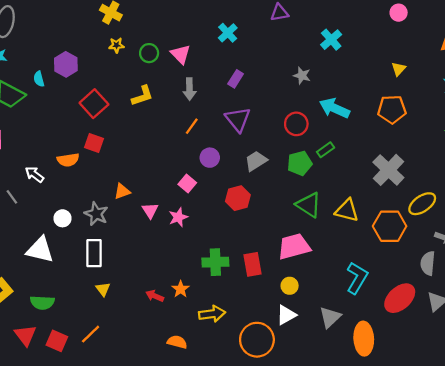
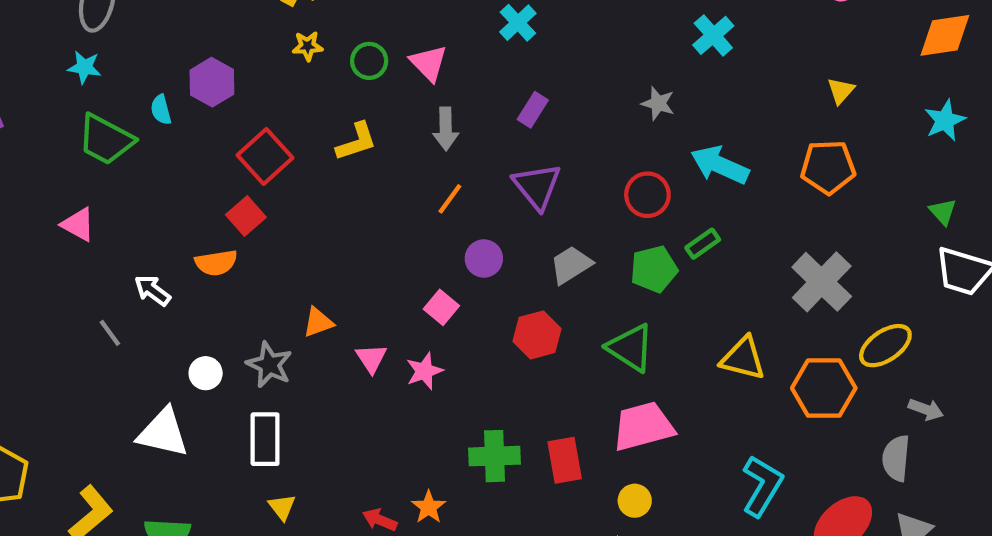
red square: (94, 143) -> (246, 216), moved, turned 30
green triangle: (309, 205) -> (630, 348), moved

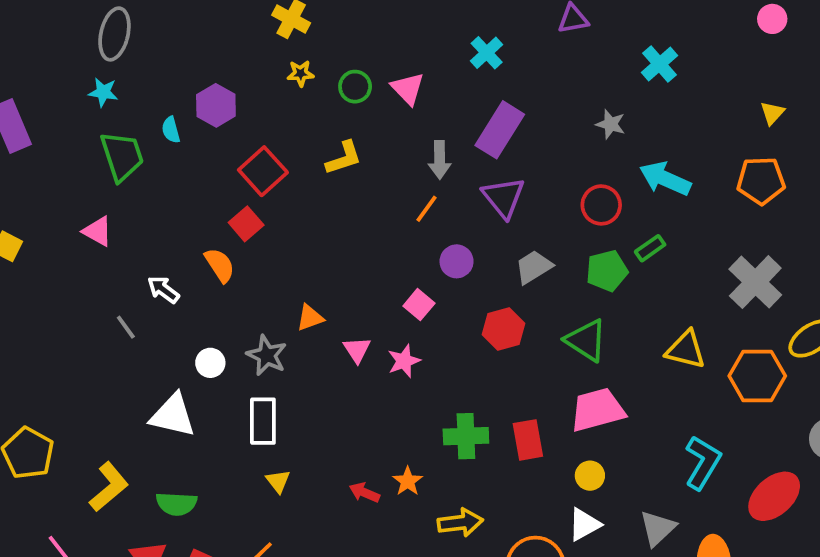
purple rectangle: (533, 110) -> (500, 130), size x1.8
gray arrow: (446, 129) -> (440, 160), moved
green trapezoid: (106, 140) -> (122, 156), turned -136
orange semicircle: (216, 263) -> (220, 265), turned -114

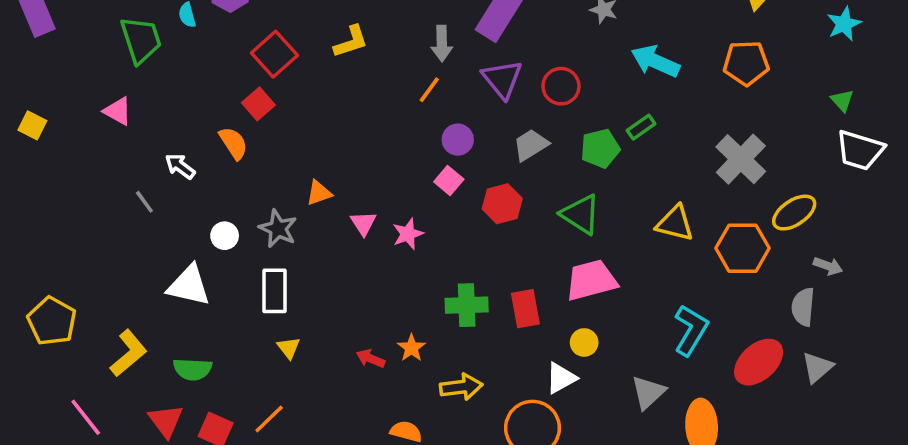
red circle: (601, 205) -> (561, 86), moved
pink square: (419, 305) -> (449, 181), moved
white triangle: (584, 524) -> (561, 378), moved

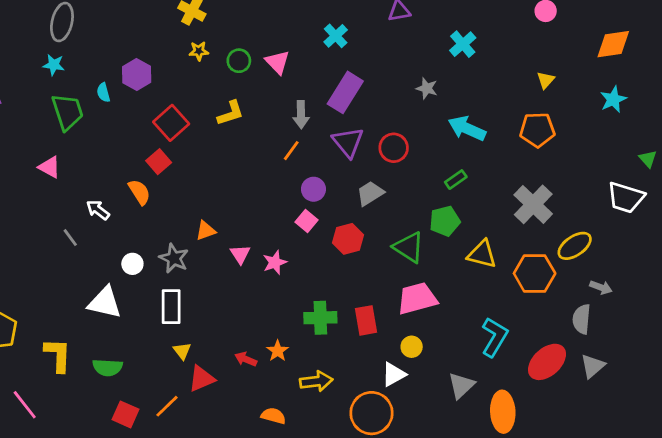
green triangle: (842, 100) -> (648, 159), moved
green pentagon: (600, 148) -> (445, 221), moved
yellow L-shape: (128, 353) -> (58, 355), turned -48
red triangle: (166, 421) -> (202, 379), moved, turned 44

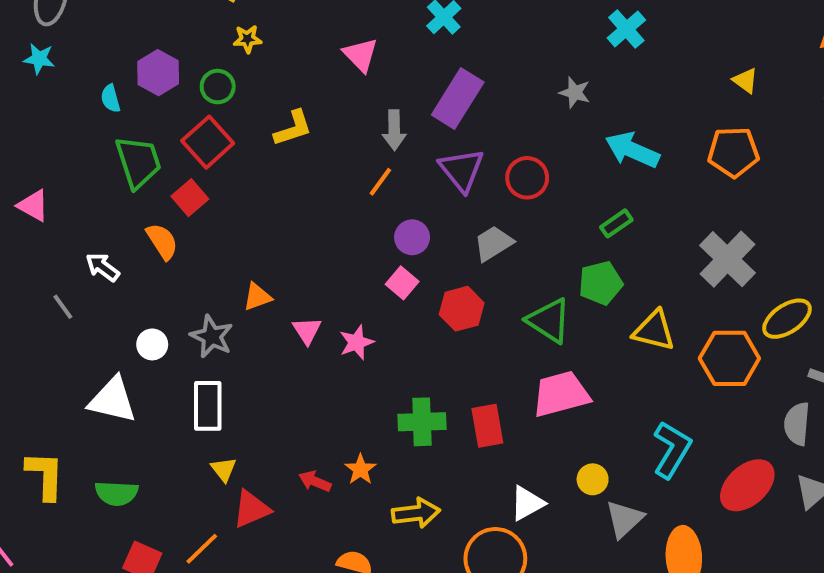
green circle: (239, 61) -> (218, 87), moved
yellow triangle: (546, 80) -> (745, 81), turned -36
green trapezoid: (68, 112) -> (138, 162), moved
yellow circle: (412, 347) -> (593, 479), moved

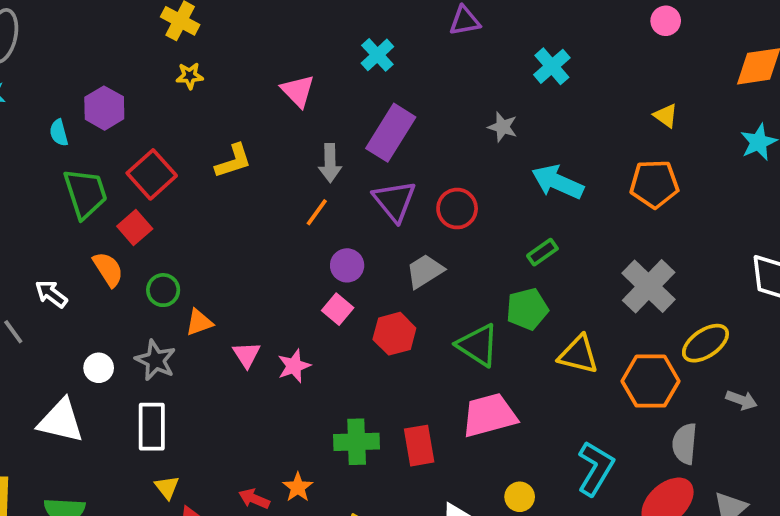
green circle: (218, 87) -> (163, 290), moved
gray semicircle: (797, 424) -> (685, 444), moved

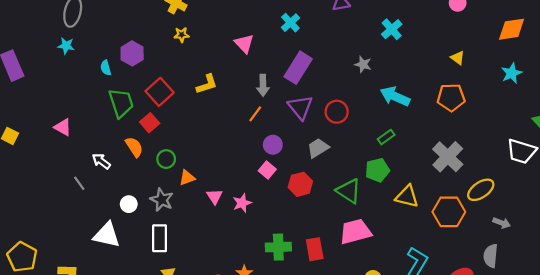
gray semicircle: (685, 444) -> (491, 256), moved

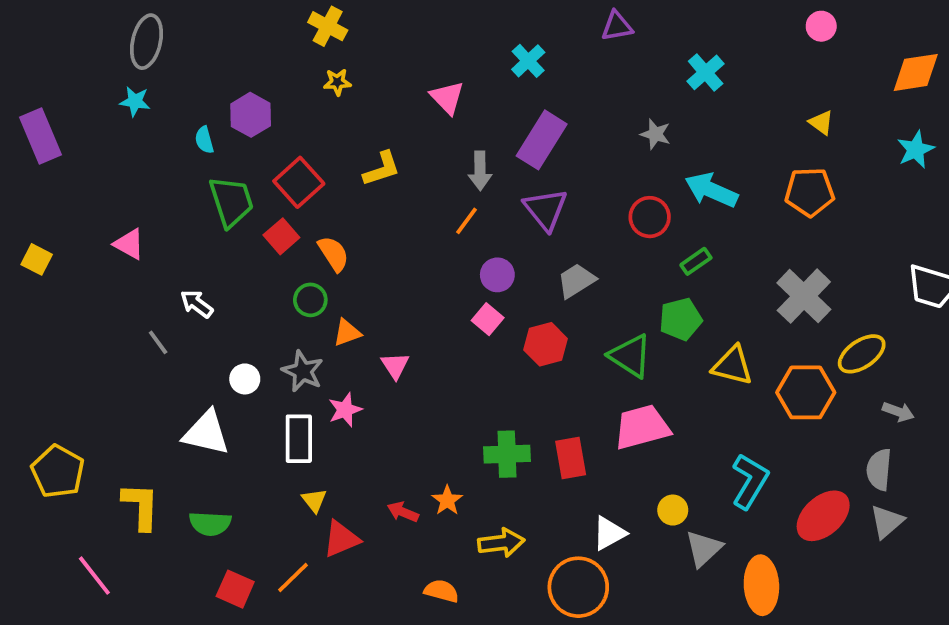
red circle: (337, 112) -> (650, 217), moved
orange semicircle: (134, 147) -> (333, 254), moved
pink star: (242, 203) -> (345, 410), moved

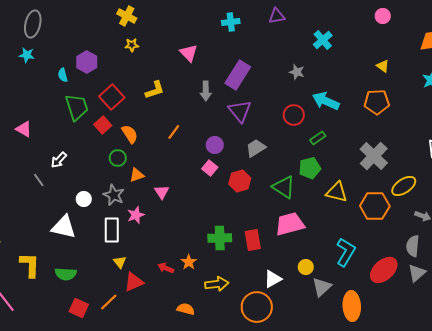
cyan cross: (528, 61) -> (231, 22), moved, turned 36
orange line: (467, 221) -> (174, 132), moved
white arrow: (197, 304) -> (59, 160), turned -84

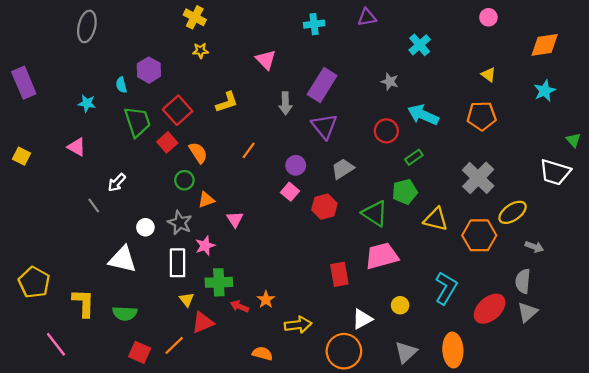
cyan star: (27, 55) -> (87, 103), moved
green cross: (220, 238) -> (219, 282), moved
gray triangle: (322, 287) -> (406, 352), moved

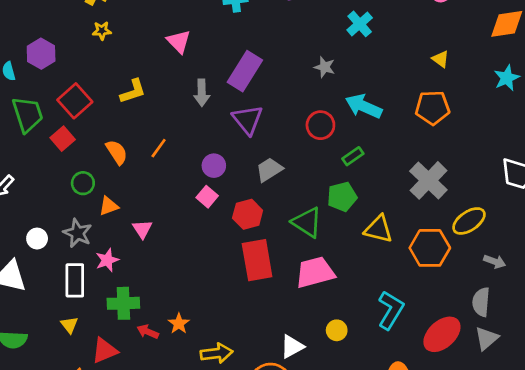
orange semicircle: (198, 153) -> (117, 152), moved
red rectangle: (339, 274) -> (257, 260), moved, size x1.4
yellow triangle: (187, 300) -> (69, 325), moved

